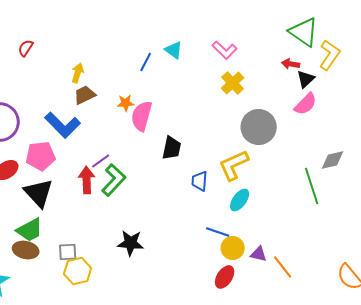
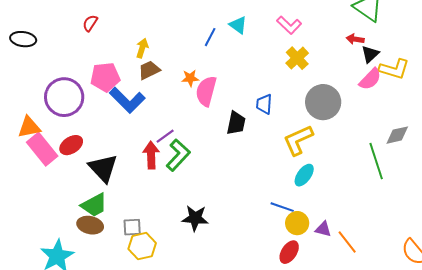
yellow L-shape: (330, 55) -> (394, 69), moved, turned 72
pink pentagon: (41, 156) -> (105, 77), moved
blue trapezoid: (200, 181) -> (264, 104), moved

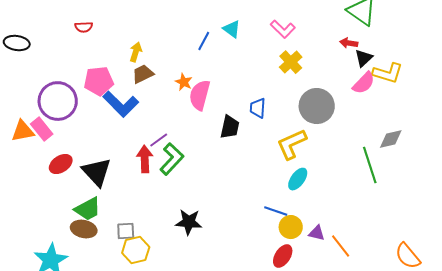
red semicircle: (90, 23) -> (84, 27), turned -126
orange star: (190, 78) -> (184, 82), turned 30
red ellipse: (71, 145) -> (61, 164), moved
pink rectangle: (42, 149) -> (42, 129), moved, size x0.7

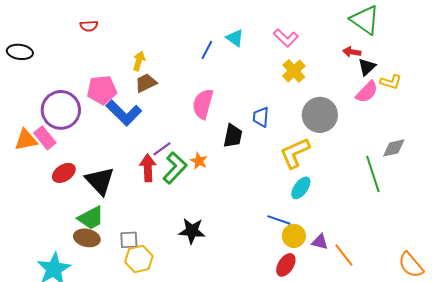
red semicircle: (84, 27) -> (89, 26), moved
yellow L-shape: (388, 73) -> (391, 82), size x0.7
orange star: (184, 82) -> (199, 161), moved

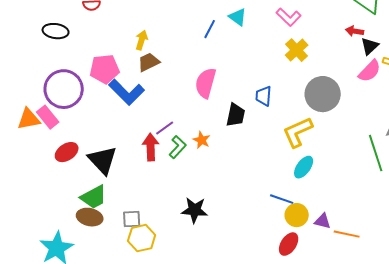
black ellipse: (20, 52) -> (56, 31), moved
green L-shape: (175, 168) -> (178, 147), size x0.7
orange line: (344, 255) -> (347, 234), turned -40

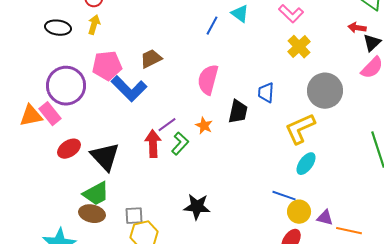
yellow arrow: (142, 40) -> (94, 25), moved
orange star: (202, 140) -> (204, 126), moved

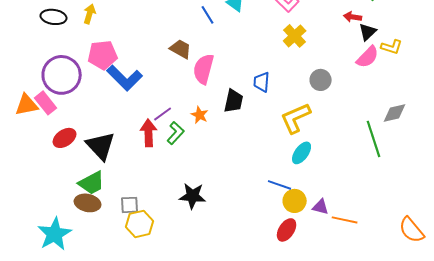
blue line: (212, 26) -> (208, 15), turned -60
brown trapezoid: (151, 59) -> (181, 49), moved, turned 55
gray circle: (325, 91) -> (321, 80), size x0.6

